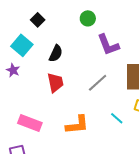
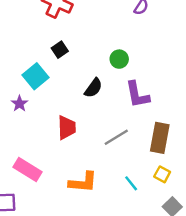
black semicircle: (56, 53) -> (93, 88), moved

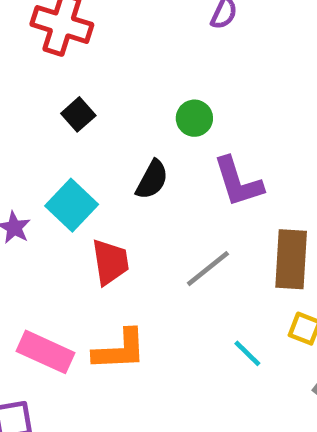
cyan square: (35, 76) -> (72, 205), moved
orange L-shape: (83, 182) -> (120, 350), moved

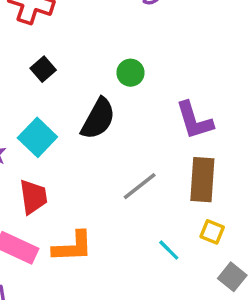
black semicircle: (152, 180) -> (98, 119), size x1.4
purple L-shape: (238, 182) -> (194, 120), moved
red trapezoid: (110, 262) -> (33, 197), moved

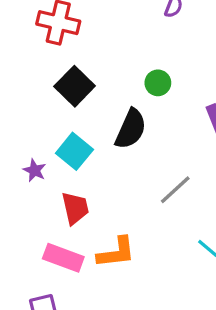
black square: (43, 69) -> (75, 86), size x1.6

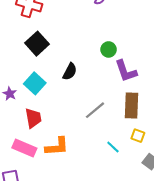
green circle: (158, 83) -> (109, 49), moved
black semicircle: (131, 129) -> (70, 72), size x0.7

